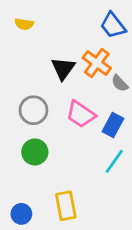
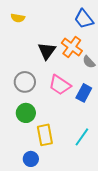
cyan line: (114, 161) -> (82, 137), moved
yellow rectangle: (66, 206) -> (45, 135), moved
blue circle: (21, 214) -> (31, 159), moved

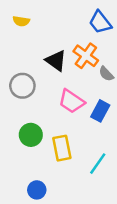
black triangle: (47, 51) -> (56, 61), turned -30
gray circle: (25, 82) -> (22, 86), moved
yellow rectangle: (45, 135) -> (62, 148), moved

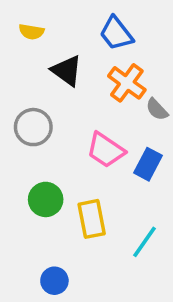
blue trapezoid: (100, 22) -> (116, 33), moved
black triangle: (56, 61) -> (67, 71), moved

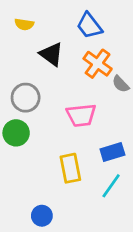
pink trapezoid: (106, 150) -> (81, 115), turned -40
blue rectangle: (148, 164) -> (112, 152), moved, turned 45
green circle: (46, 199) -> (16, 133), moved

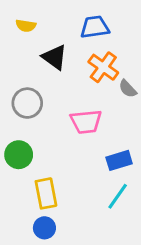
blue trapezoid: (89, 26) -> (95, 27), turned 120
green circle: (16, 133) -> (19, 155), moved
yellow rectangle: (70, 168) -> (46, 193), moved

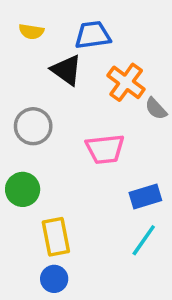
blue trapezoid: (95, 27) -> (93, 35), moved

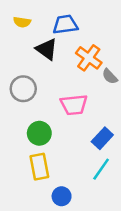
green circle: (23, 189) -> (39, 133), moved
blue rectangle: (145, 196) -> (102, 138), turned -30
blue circle: (54, 279) -> (62, 196), moved

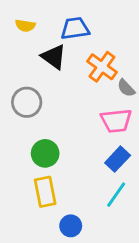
pink trapezoid: (74, 105) -> (116, 121), moved

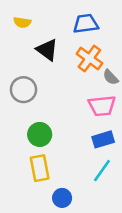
blue trapezoid: (75, 28) -> (86, 24), moved
blue rectangle: (118, 159) -> (103, 139), turned 30

